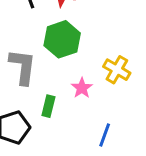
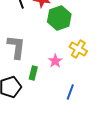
green hexagon: (62, 39) -> (59, 18), moved

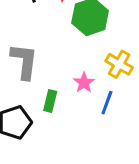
blue line: (70, 92) -> (107, 103), moved

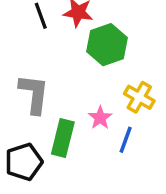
green rectangle: (50, 101) -> (63, 138), size x1.5

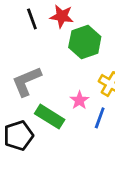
gray L-shape: (34, 94) -> (27, 81), turned -120
green rectangle: (63, 138) -> (50, 117), turned -72

